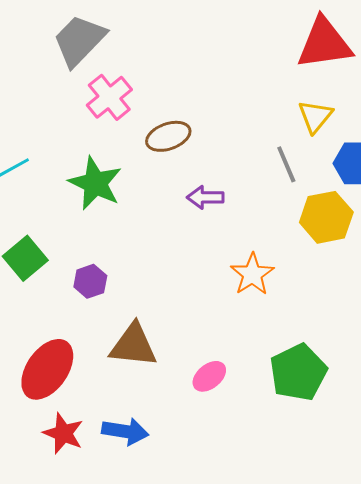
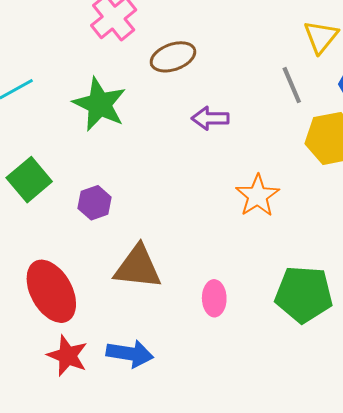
red ellipse: (47, 369) -> (51, 291), turned -64
green pentagon: (298, 372) -> (304, 294), turned 30
pink ellipse: (209, 376) -> (214, 298), turned -52

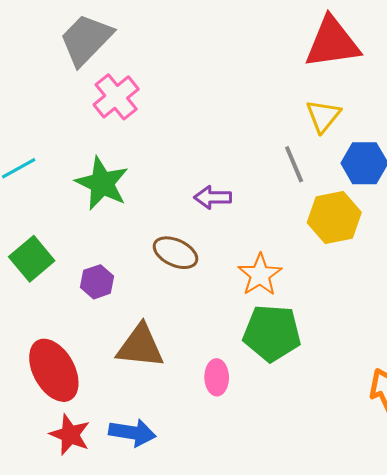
brown ellipse: (173, 57) -> (175, 253), moved, turned 45
green pentagon: (304, 294) -> (272, 333), moved

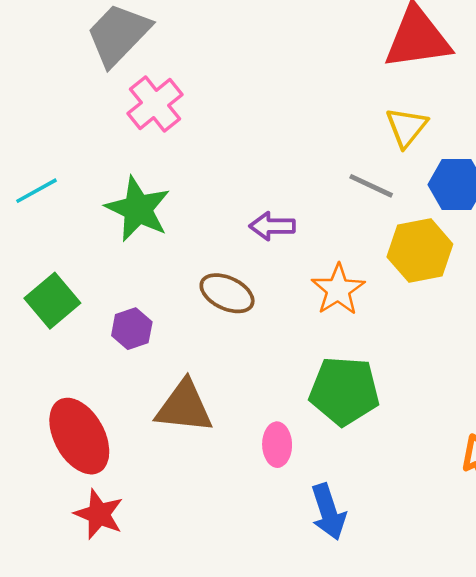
gray line: (294, 164) -> (371, 186), turned -42
orange star: (260, 275) -> (338, 290), moved
blue arrow: (132, 433) -> (328, 512), moved, turned 63

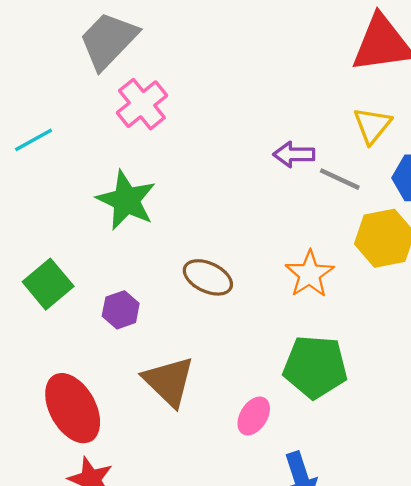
cyan line: (37, 191) -> (34, 140), moved
purple arrow: (272, 226) -> (294, 154), moved
brown triangle: (184, 407) -> (169, 381), turned 38
pink ellipse: (277, 445) -> (254, 416), turned 33

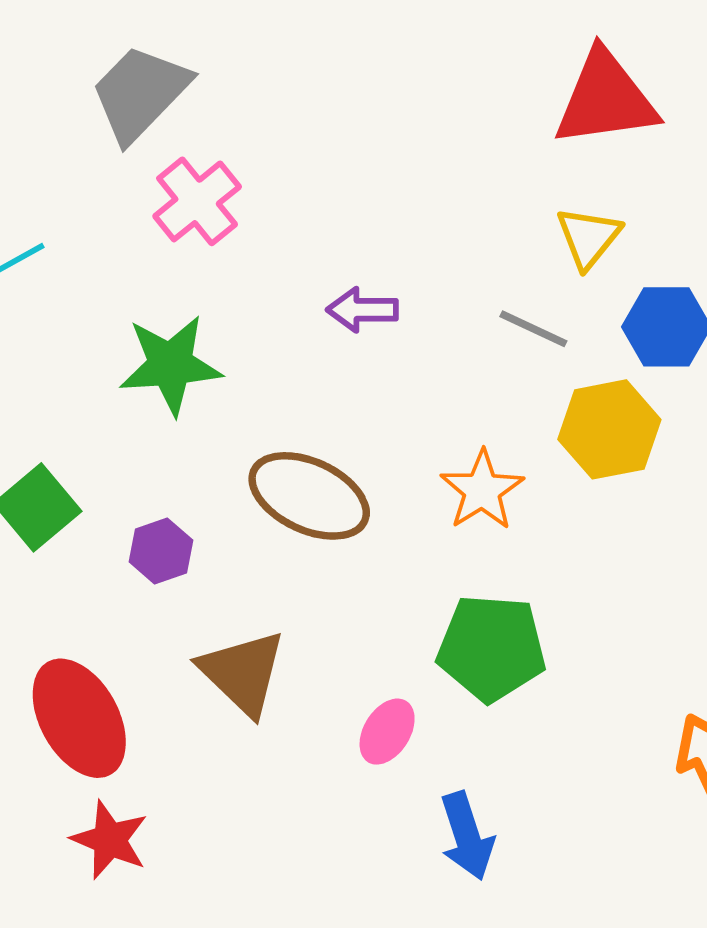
purple arrow: (294, 154) -> (362, 310), moved
green star: (126, 200) -> (170, 365), turned -30
brown ellipse: (208, 277) -> (309, 496), size x1.4

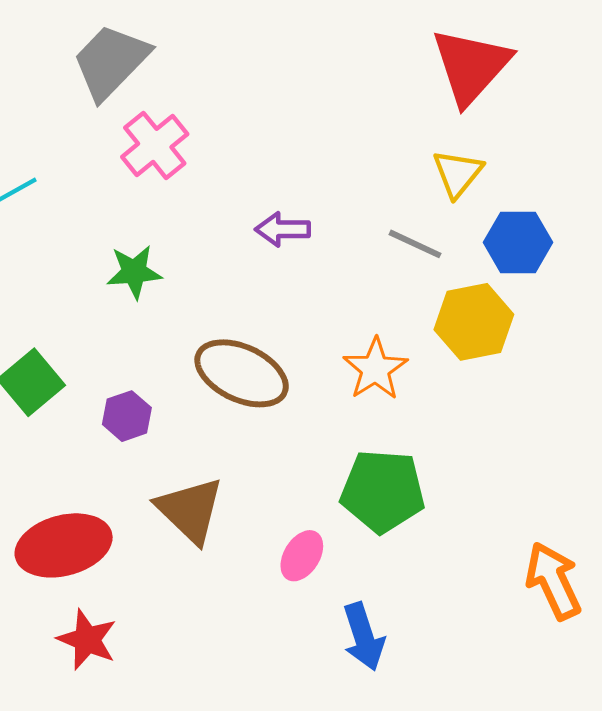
red triangle: (606, 99) -> (471, 66), turned -40
green star: (170, 365) -> (134, 272), size x0.7
red ellipse: (79, 718) -> (64, 545), turned -76

